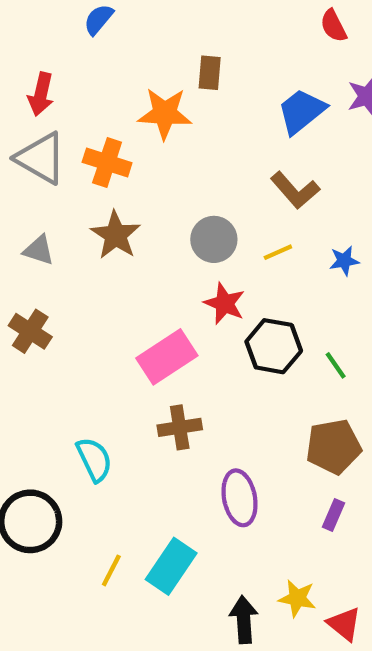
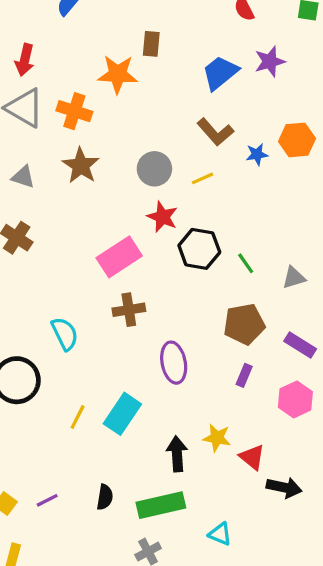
blue star: (344, 261) -> (257, 154), moved

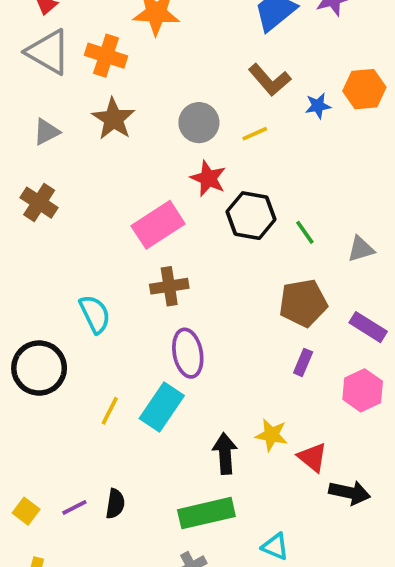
gray triangle: (23, 177) -> (46, 132), turned -45
purple ellipse: (174, 363) -> (188, 353), moved
black semicircle: (105, 497) -> (115, 504), moved

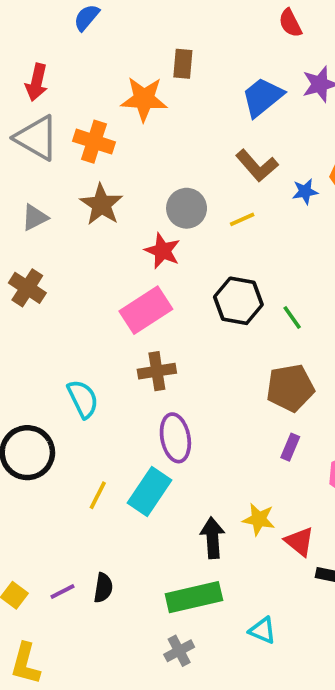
red star: (208, 178) -> (162, 251), moved

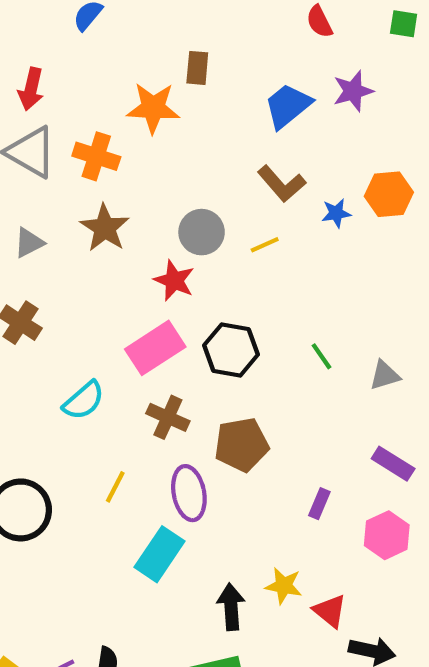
black hexagon: (238, 301) -> (231, 350), moved
brown cross: (157, 371) -> (168, 417), turned 33
brown pentagon: (290, 388) -> (242, 445), moved
cyan semicircle: (83, 399) -> (84, 400), moved, turned 75
yellow line: (98, 495) -> (115, 487), moved

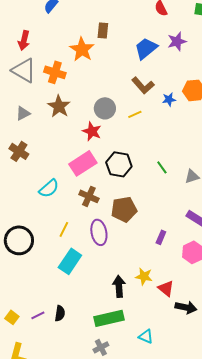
orange star: (153, 108) -> (82, 49), turned 30
cyan rectangle: (159, 554) -> (70, 261), moved

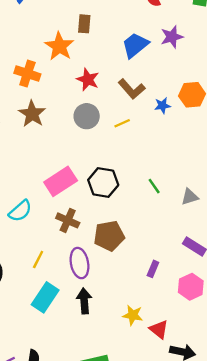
red star: (92, 131) -> (88, 79), moved
black arrow: (119, 286) -> (84, 301), moved

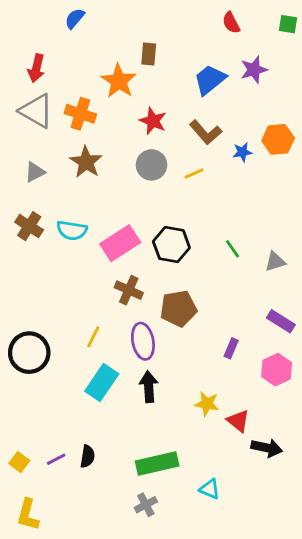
cyan semicircle: (20, 211) -> (72, 230), moved, turned 50

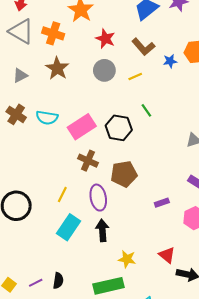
green line: (233, 249) -> (146, 110), moved
purple rectangle: (231, 348) -> (162, 203), turned 48
yellow star: (207, 404) -> (127, 259), moved

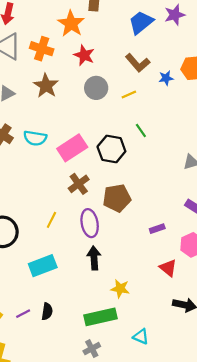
red star: (105, 39) -> (84, 55), moved
brown cross: (88, 161) -> (79, 184), turned 30
cyan rectangle: (68, 227) -> (43, 266), moved, turned 35
red triangle: (167, 255) -> (168, 268), moved

